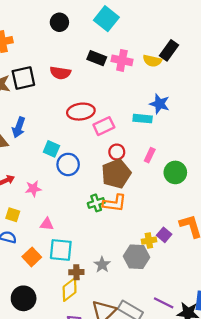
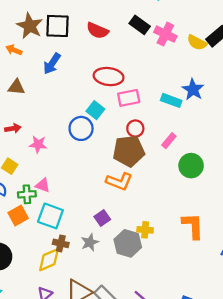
blue arrow: (19, 127) -> (52, 64), moved
cyan square: (51, 149) -> (95, 110), moved
green cross: (96, 203) -> (27, 194), moved
purple square: (164, 235) -> (102, 218), moved

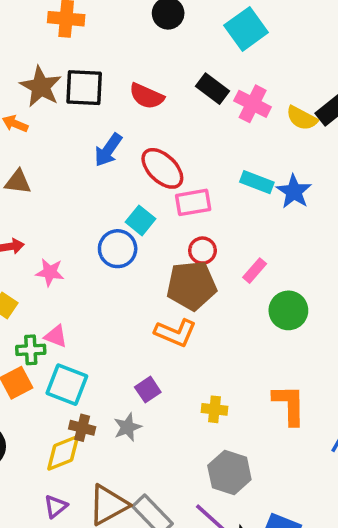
blue arrow: (52, 64) -> (108, 150), moved
red ellipse: (109, 77) -> (162, 168), turned 36
cyan rectangle: (171, 100) -> (257, 182), moved
gray hexagon: (128, 243) -> (229, 472), moved

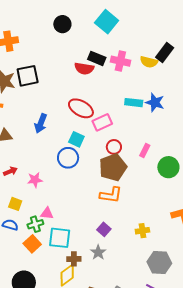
red semicircle: (147, 96) -> (84, 68), moved
blue arrow: (108, 150) -> (41, 123), moved

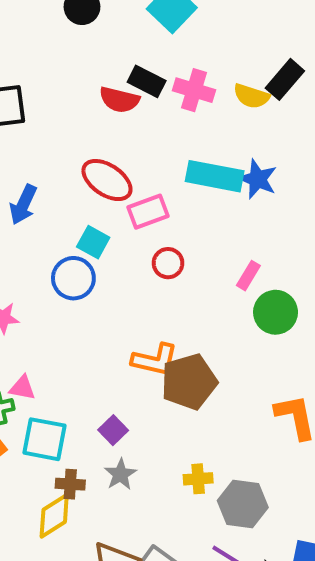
cyan rectangle: (134, 103) -> (215, 176), size x1.5
pink rectangle: (145, 150) -> (248, 276), moved
brown pentagon: (113, 167) -> (189, 382), moved
purple square: (104, 229) -> (113, 430), moved
yellow cross: (142, 231) -> (198, 479), moved

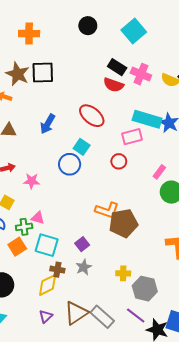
red semicircle: (119, 100) -> (113, 85), moved
pink rectangle: (148, 212) -> (132, 137), moved

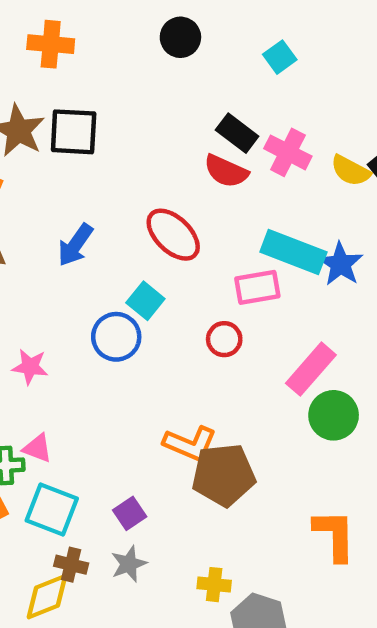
cyan square: (134, 31) -> (280, 57), size x0.6
pink rectangle: (159, 172) -> (311, 369), size x1.6

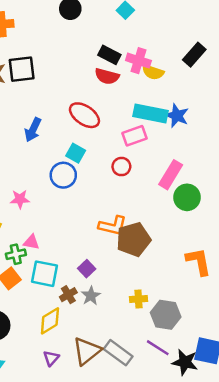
yellow semicircle: (350, 171) -> (153, 72), moved
brown cross: (71, 565) -> (68, 295), moved, turned -35

